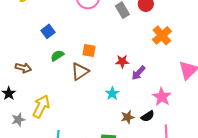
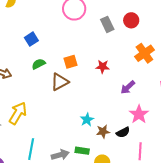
orange square: (89, 51) -> (71, 62), turned -32
red star: (122, 61) -> (103, 67), moved
purple arrow: (138, 73) -> (128, 87), moved
cyan star: (112, 93) -> (87, 120), moved

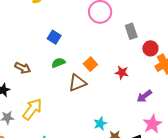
red circle: (131, 20) -> (150, 48), moved
blue square: (31, 39) -> (54, 37), turned -32
orange square: (71, 62) -> (90, 64), turned -32

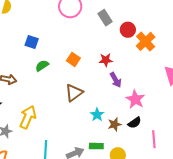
brown triangle: (77, 83) -> (74, 93), moved
purple arrow: (144, 96) -> (116, 80), moved, turned -70
pink star: (152, 124) -> (135, 99), moved

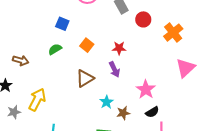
orange cross: (146, 41) -> (173, 33), moved
blue square: (32, 42) -> (62, 24), moved
purple arrow: (116, 80) -> (114, 69), moved
black semicircle: (135, 123) -> (152, 112), moved

